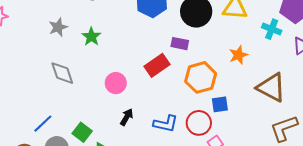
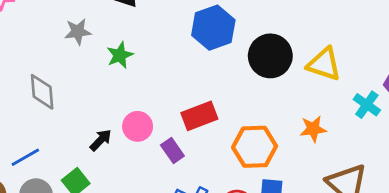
purple rectangle: (180, 44) -> (172, 150), moved, turned 30
gray diamond: (62, 73) -> (42, 92), moved
black arrow: (127, 117) -> (101, 140), moved

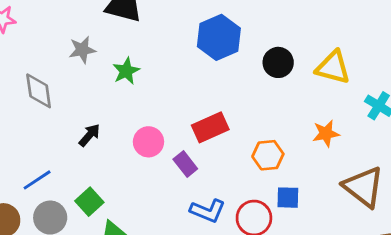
black circle: (270, 56) -> (278, 62), size x0.7
gray diamond: (42, 92) -> (39, 91), moved
black arrow: (101, 140) -> (89, 135), moved
orange hexagon: (255, 147) -> (268, 155), size x0.7

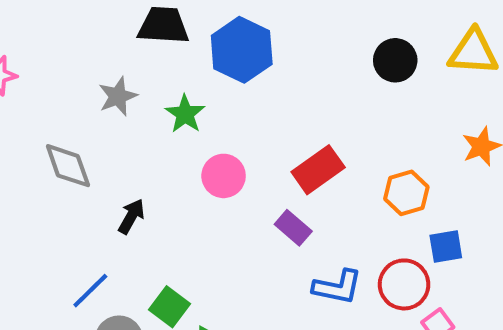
blue hexagon: (219, 37) -> (242, 50), moved
black arrow: (89, 135) -> (131, 216), moved
pink circle: (148, 142) -> (224, 176), moved

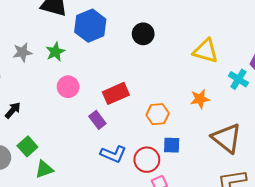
black circle: (395, 60) -> (143, 34), moved
gray star: (118, 96) -> (22, 52), moved
black arrow: (131, 216) -> (13, 110), moved

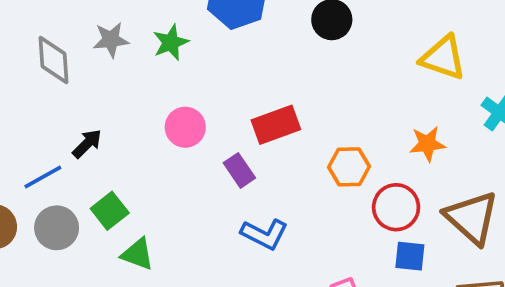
pink circle: (68, 87) -> (185, 127), moved
blue square: (172, 145) -> (410, 256), moved
red circle: (147, 160) -> (396, 207), moved
green triangle: (44, 169) -> (138, 254), turned 36

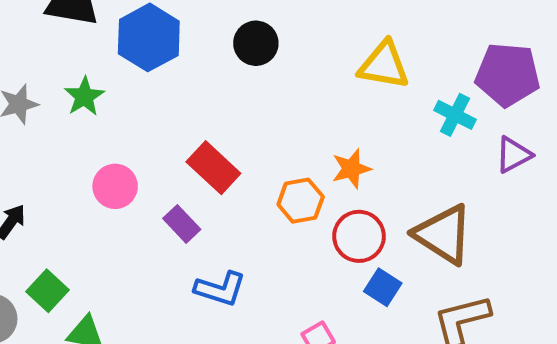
red rectangle: (276, 125) -> (213, 168), turned 72
orange star: (427, 144) -> (351, 169), moved
blue square: (410, 256) -> (383, 287), turned 36

